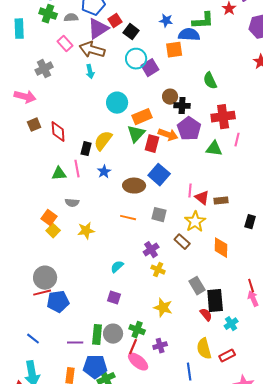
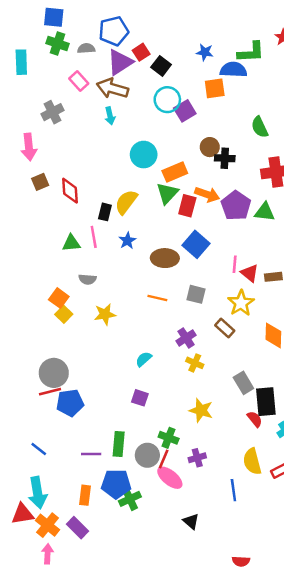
pink arrow: (25, 97) -> (29, 147), turned 70
purple pentagon: (189, 129) -> (236, 206), moved
gray circle: (113, 334) -> (147, 455), moved

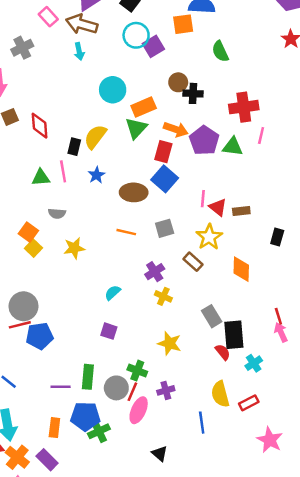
green semicircle: (260, 127) -> (220, 51), moved
red rectangle: (187, 206) -> (163, 152), moved
gray square: (196, 294) -> (165, 228), turned -30
pink ellipse: (170, 478) -> (139, 410), turned 75

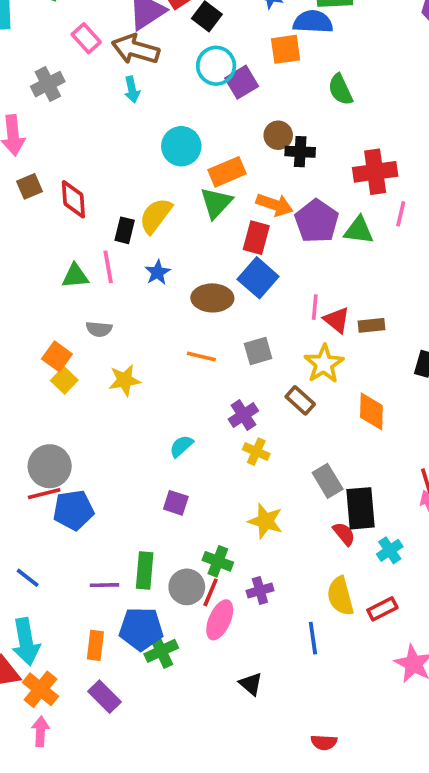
purple rectangle: (47, 460) -> (104, 697), moved

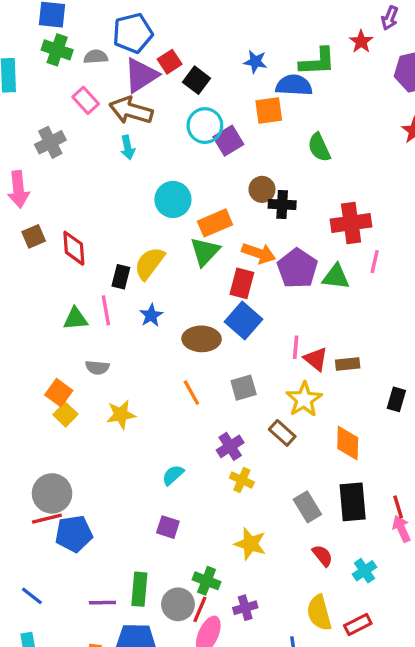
orange line: (201, 356) -> (191, 393), turned 48
black rectangle: (361, 508) -> (353, 502), moved

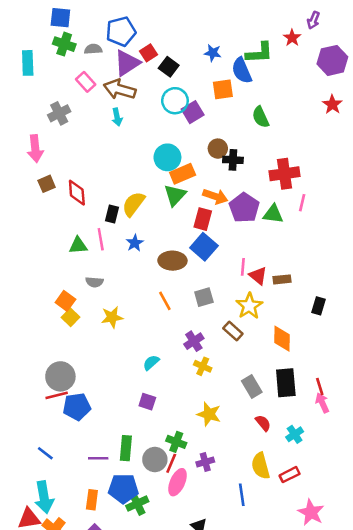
blue semicircle: (294, 85) -> (242, 70), turned -116
cyan circle: (173, 199) -> (167, 157), moved

